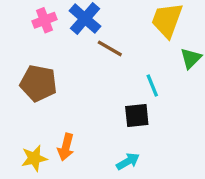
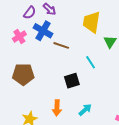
black square: (137, 115) -> (72, 81), moved
orange arrow: (66, 147) -> (57, 108), moved

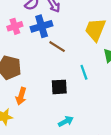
blue cross: (43, 31) -> (42, 26), turned 30
orange arrow: (57, 108) -> (21, 96), moved

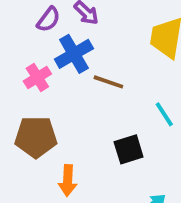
pink cross: (15, 26) -> (37, 78), moved

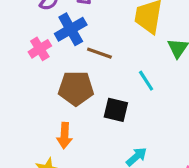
brown pentagon: (36, 137) -> (76, 88), moved
black square: (129, 149) -> (116, 110), turned 30

